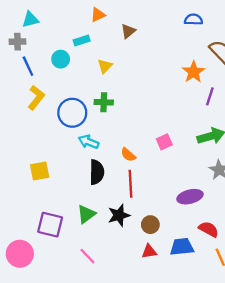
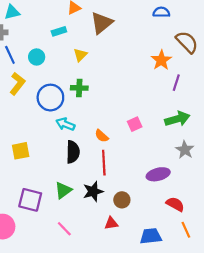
brown triangle: (128, 31) -> (102, 23), size x1.6
cyan circle: (61, 59) -> (37, 57), moved
blue trapezoid: (182, 247) -> (151, 236), moved
red triangle: (149, 251) -> (111, 223), moved

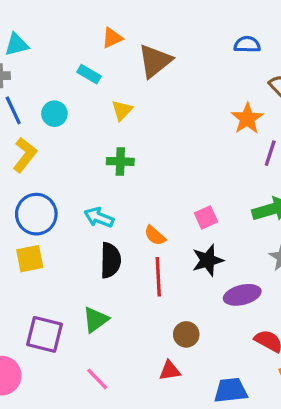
cyan rectangle: (59, 31) -> (89, 74), turned 48
blue circle: (50, 98) -> (36, 214), moved
black star: (93, 191) -> (208, 260), moved

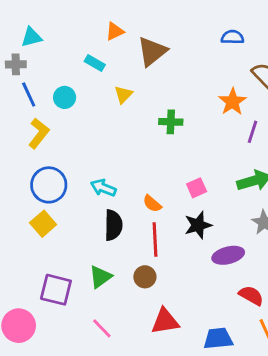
green cross: (120, 161) -> (171, 122), moved
yellow square: (30, 259) -> (43, 224), turned -30
brown circle: (186, 334) -> (145, 277), moved
red triangle: (170, 371) -> (165, 321), size x1.5

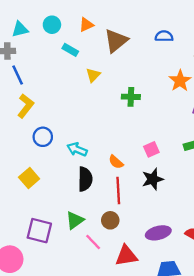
blue semicircle: (232, 37) -> (164, 36), moved
cyan circle: (65, 97) -> (52, 25), moved
blue circle: (49, 185) -> (43, 137), moved, size x0.7
purple ellipse: (228, 255) -> (158, 233), moved
pink line: (102, 328) -> (93, 242), moved

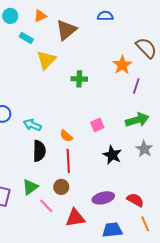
blue semicircle: (164, 36) -> (105, 16), moved
yellow triangle: (93, 75) -> (46, 60), size x1.5
black star: (153, 179) -> (112, 155), moved, turned -30

